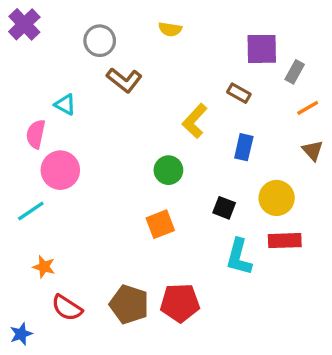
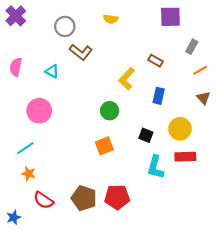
purple square: (262, 49) -> (170, 17), moved
cyan triangle: (65, 105) -> (52, 71), moved
pink semicircle: (36, 134) -> (16, 67), moved
cyan line: (31, 211) -> (25, 148), moved

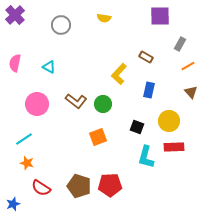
brown L-shape: (81, 52) -> (76, 101), moved

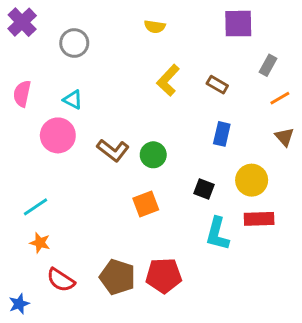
gray circle: (61, 25) -> (74, 43), moved
yellow L-shape: (119, 74) -> (168, 80), moved
pink circle: (37, 104) -> (58, 135), moved

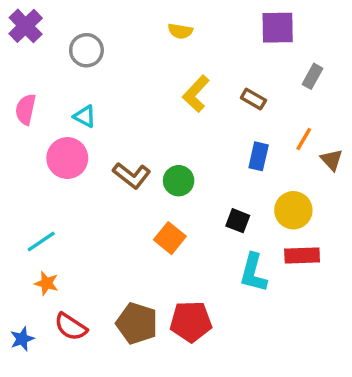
orange line: (280, 98) -> (304, 139), moved, turned -30
orange square: (146, 204) -> (170, 238), turned -30
blue star: (19, 304) -> (22, 339), moved

